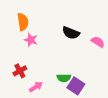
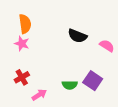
pink star: (31, 40) -> (22, 44), moved
purple square: (76, 86) -> (93, 81), moved

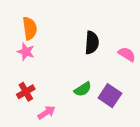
black semicircle: (77, 36) -> (92, 43), turned -108
green semicircle: (70, 85) -> (83, 89), moved, turned -32

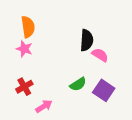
pink semicircle: (127, 54) -> (100, 55), moved

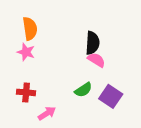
pink semicircle: (100, 55) -> (96, 60), moved
red cross: (24, 87) -> (26, 92), turned 35

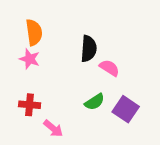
black semicircle: (92, 43) -> (89, 49), moved
pink arrow: (47, 113) -> (53, 128), turned 72

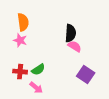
black semicircle: (89, 49) -> (71, 33), moved
green semicircle: (95, 102) -> (38, 70), moved

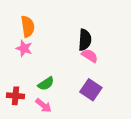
red cross: (20, 72) -> (16, 96), moved
purple square: (86, 75) -> (91, 90), moved

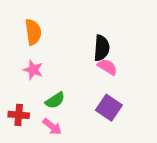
pink star: (24, 48) -> (33, 70), moved

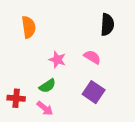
black semicircle: (102, 48) -> (107, 25), moved
pink star: (33, 70) -> (57, 60), moved

